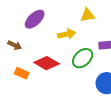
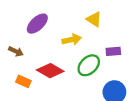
yellow triangle: (88, 15) -> (94, 19), turned 42

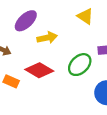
yellow arrow: (72, 40) -> (47, 38), moved

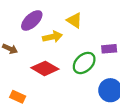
yellow triangle: (85, 16) -> (74, 20), moved
orange rectangle: (11, 81) -> (18, 97), moved

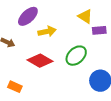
yellow triangle: (74, 20) -> (85, 16), moved
purple rectangle: (109, 49) -> (99, 30), moved

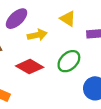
yellow triangle: (85, 16) -> (68, 19), moved

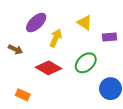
yellow arrow: (37, 35) -> (56, 38), turned -54

